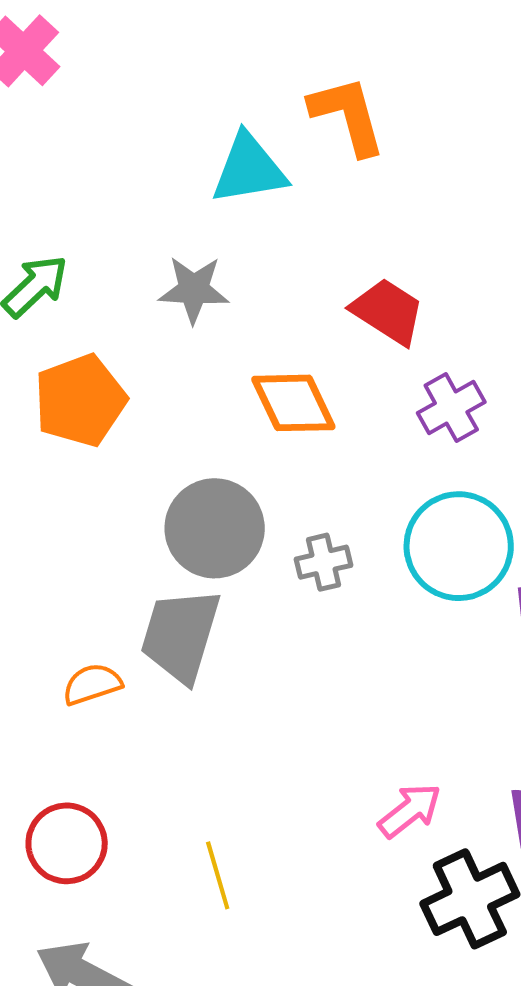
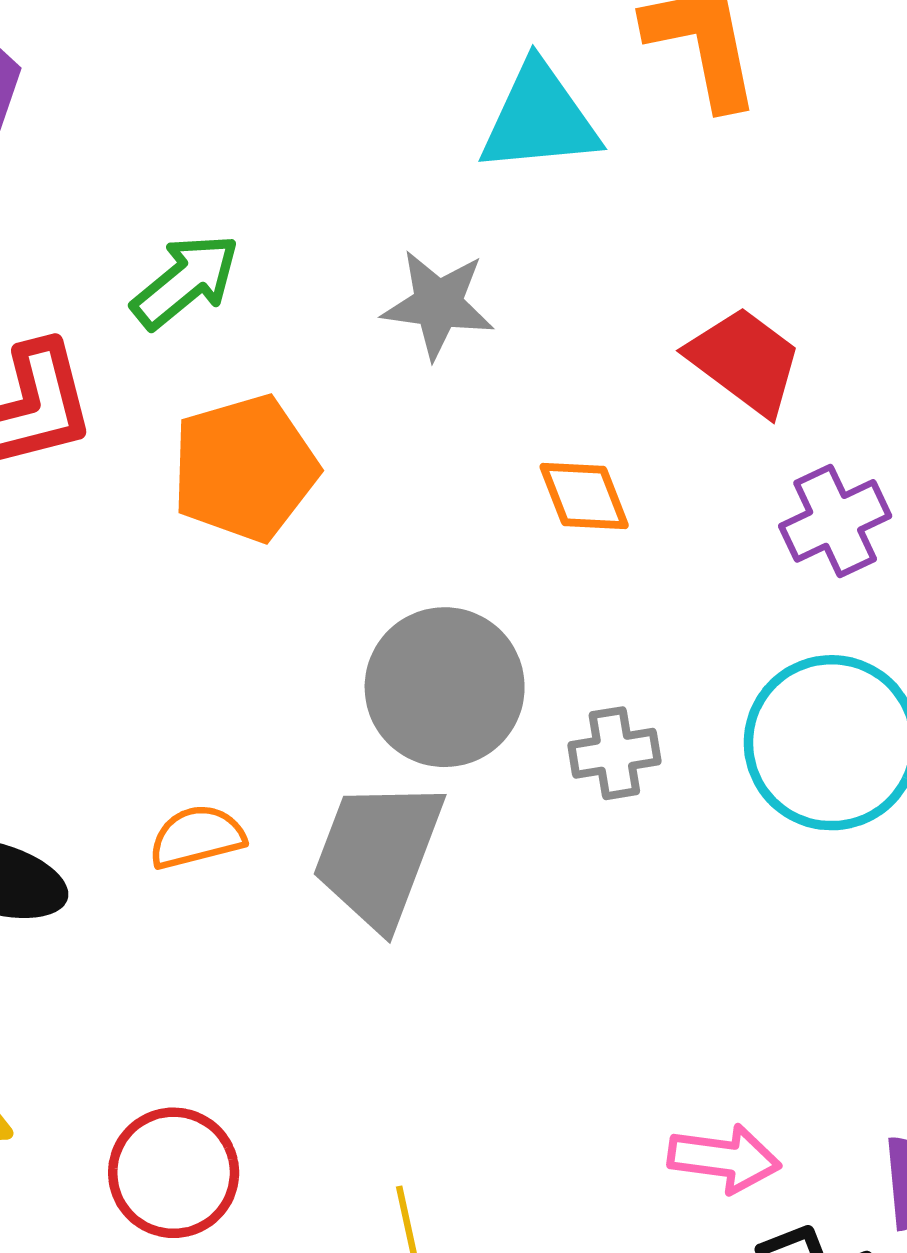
orange diamond: (293, 403) -> (584, 496), size x0.7
orange semicircle: (92, 684) -> (197, 837), moved
pink arrow: (410, 811) -> (724, 1159), turned 42

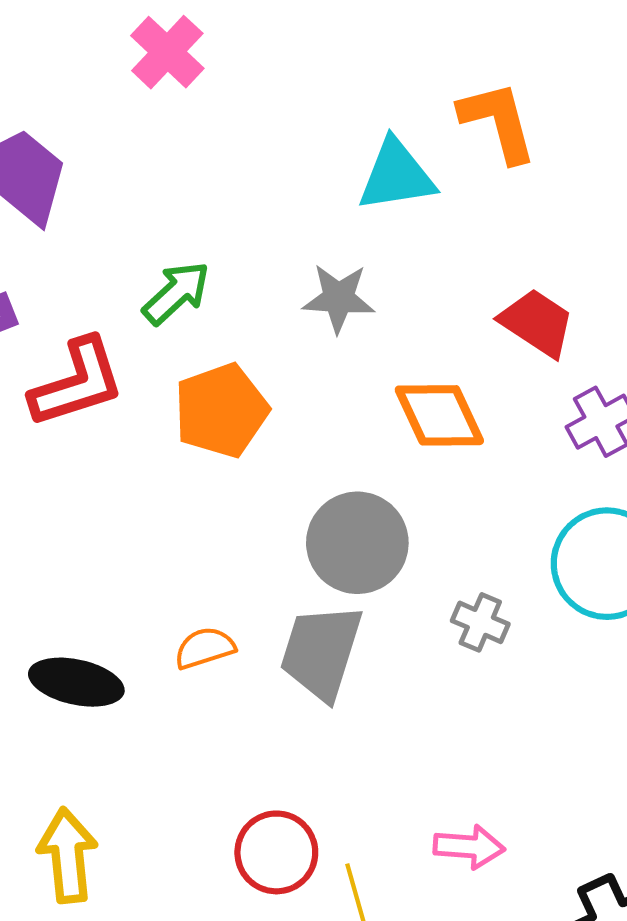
orange diamond: (584, 496) -> (439, 415), size x1.5
gray cross: (614, 753) -> (480, 622), moved, turned 36
pink arrow: (724, 1159) -> (469, 847), moved
red circle: (174, 1173) -> (276, 852), moved

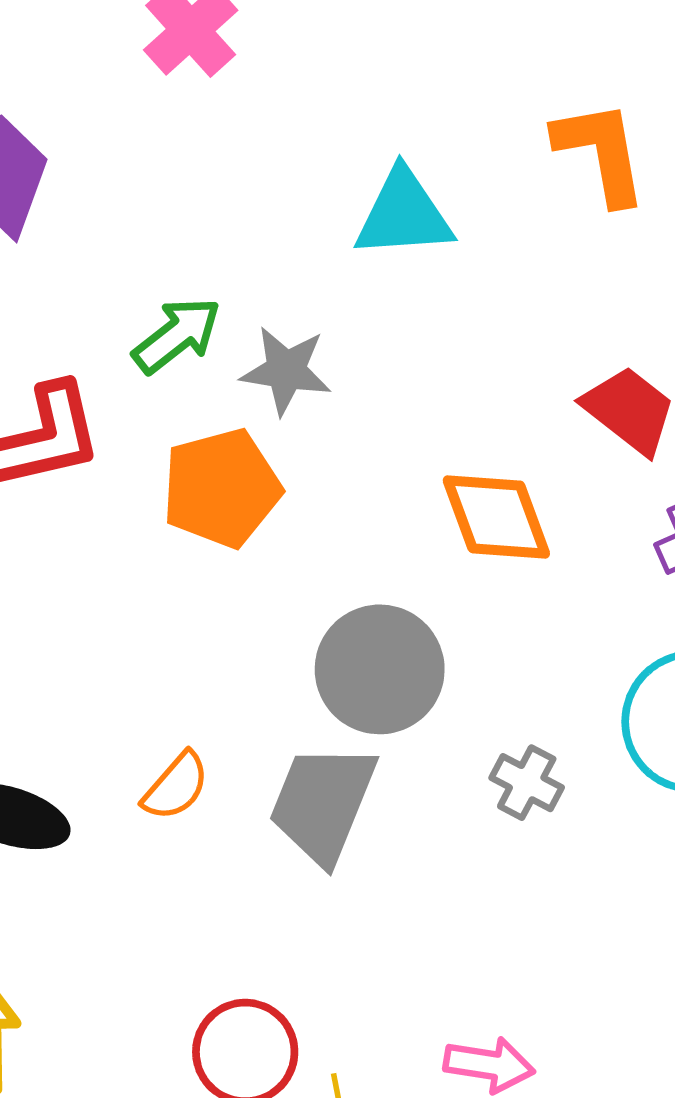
cyan triangle: (396, 175) -> (404, 214), moved
gray star: (339, 298) -> (286, 370), moved
orange semicircle: (205, 648) -> (176, 786), turned 144

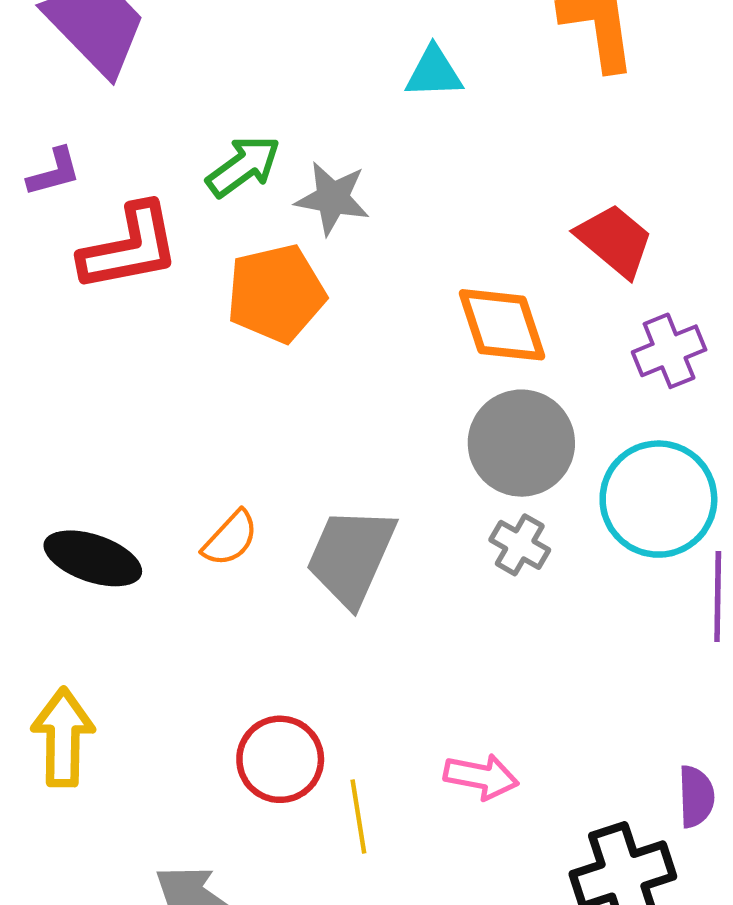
cyan triangle: (404, 214) -> (434, 72), size x0.7
gray circle: (380, 669) -> (521, 443), moved

